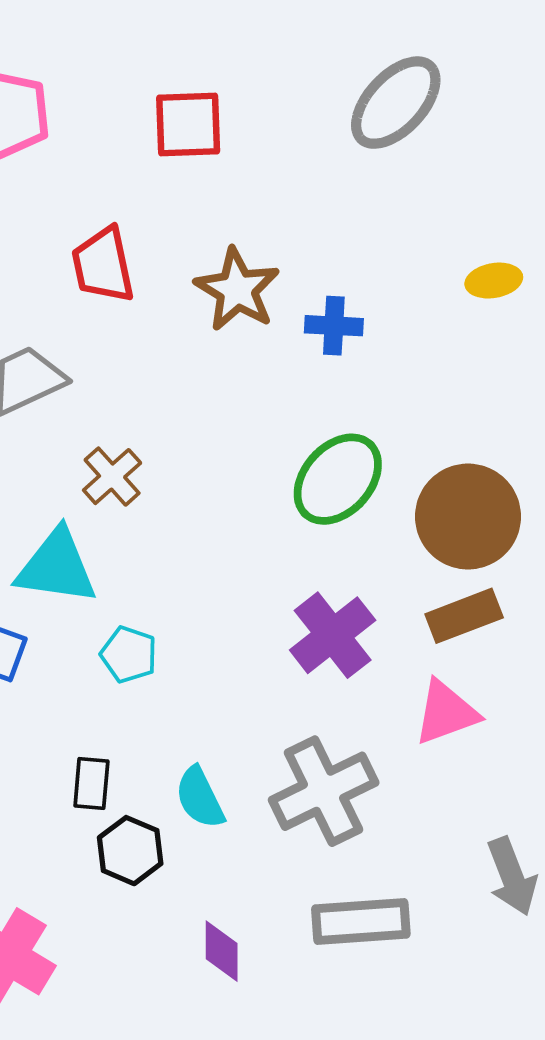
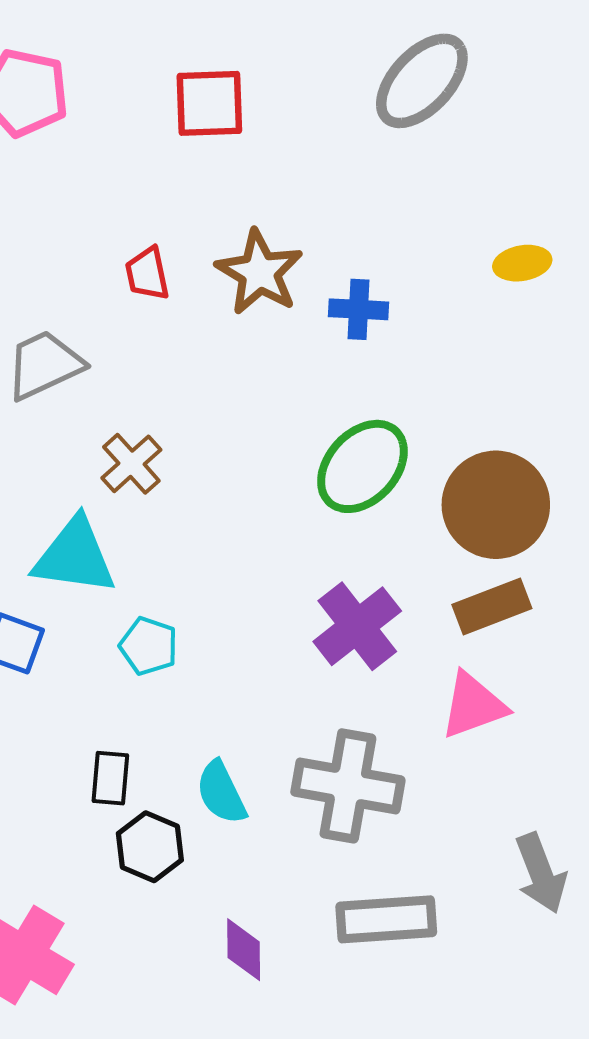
red trapezoid: (103, 265) -> (147, 274), moved, size x0.7
gray cross: (324, 791) -> (348, 786), turned 36

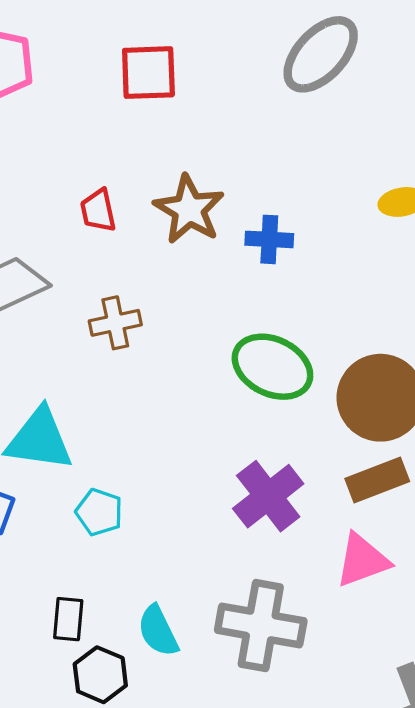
brown cross: (131, 464) -> (115, 323), moved, turned 30
green ellipse: (362, 466) -> (272, 367), turned 74

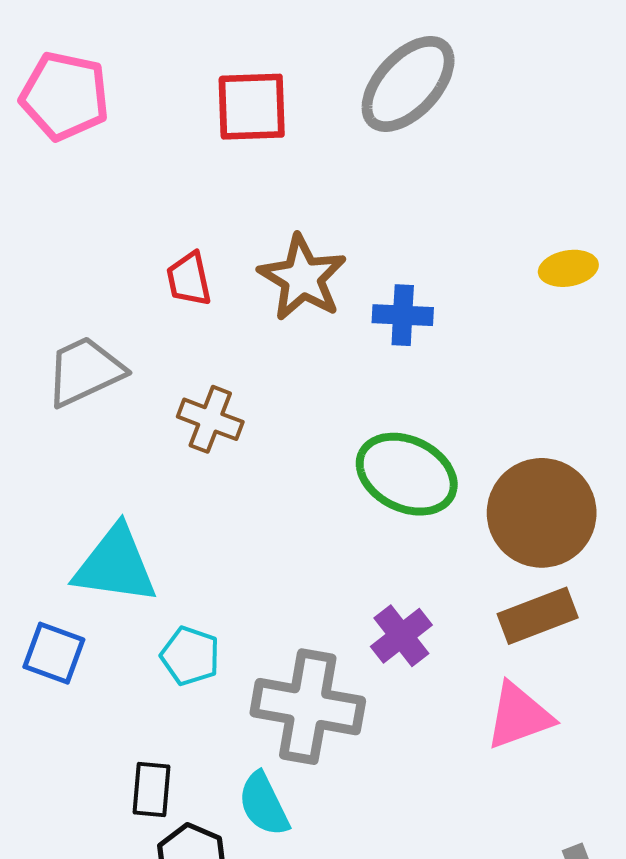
gray ellipse: (321, 54) -> (408, 84), moved
brown cross: (115, 323) -> (210, 419), turned 33
purple cross: (268, 496) -> (401, 636), size x0.7
gray cross: (261, 626) -> (308, 707), moved

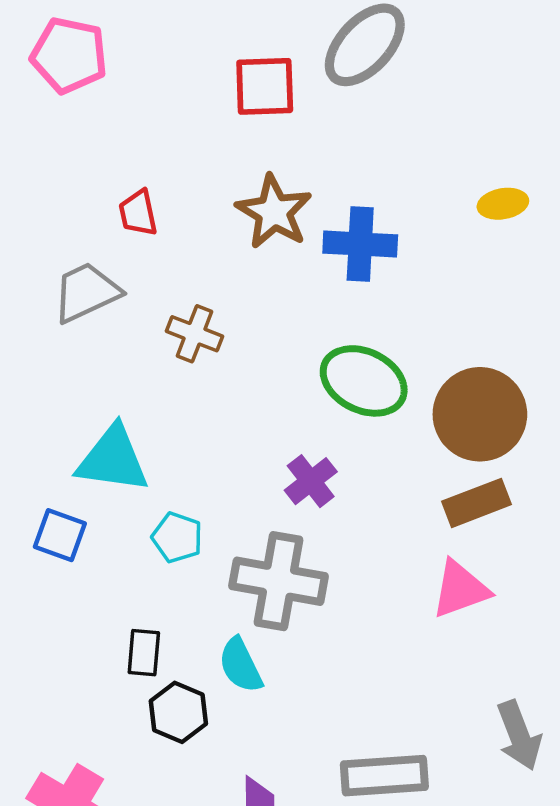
red square: (252, 107) -> (265, 86), moved
red trapezoid: (189, 279) -> (138, 213), moved
blue cross: (403, 315) -> (360, 244), size x1.4
purple cross: (401, 636) -> (311, 481), moved

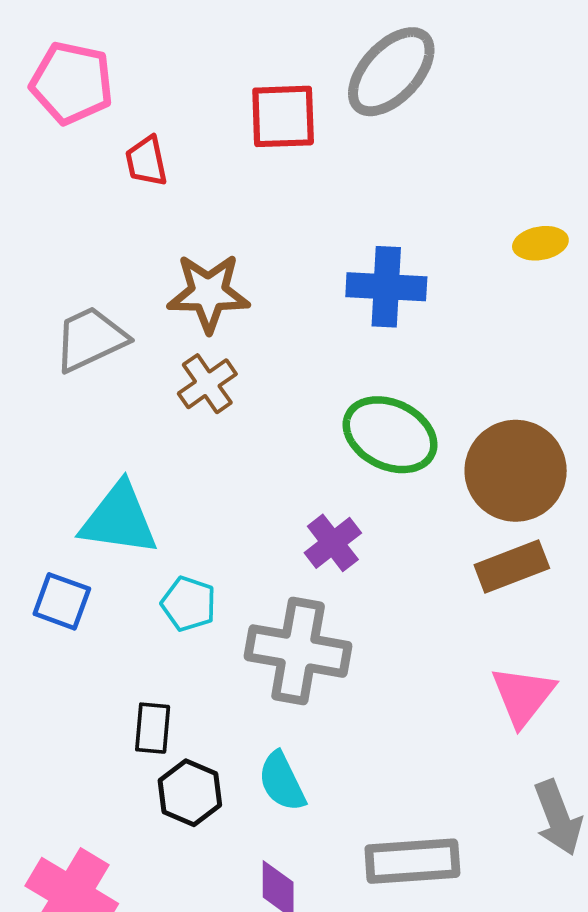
brown star: (274, 212) -> (209, 293), moved, turned -30
red trapezoid: (138, 213) -> (146, 161), moved
brown cross: (194, 334) -> (207, 384), turned 34
pink triangle: (460, 589) -> (523, 696), moved, turned -32
cyan semicircle: (241, 665) -> (282, 782), moved

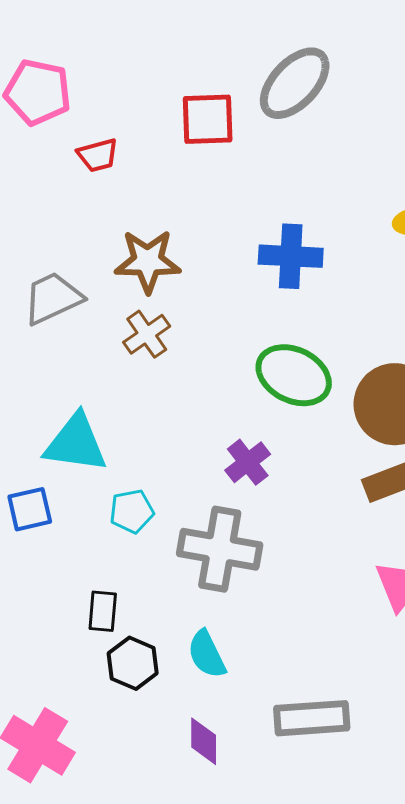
red trapezoid: (146, 161) -> (98, 155), turned -93
blue square: (62, 601) -> (30, 509), turned -33
cyan pentagon: (189, 604) -> (132, 511), turned -30

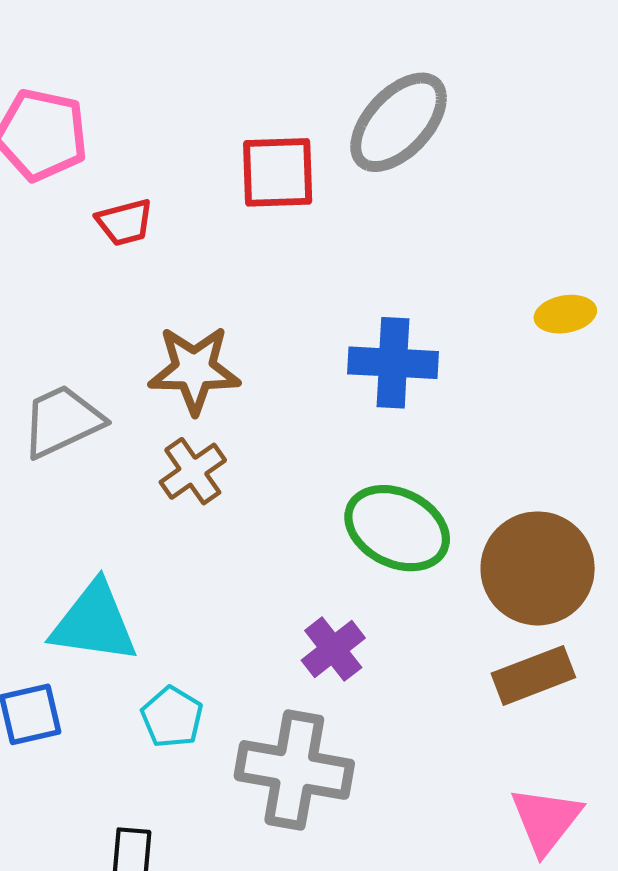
cyan pentagon: (132, 511) -> (172, 717), turned -30

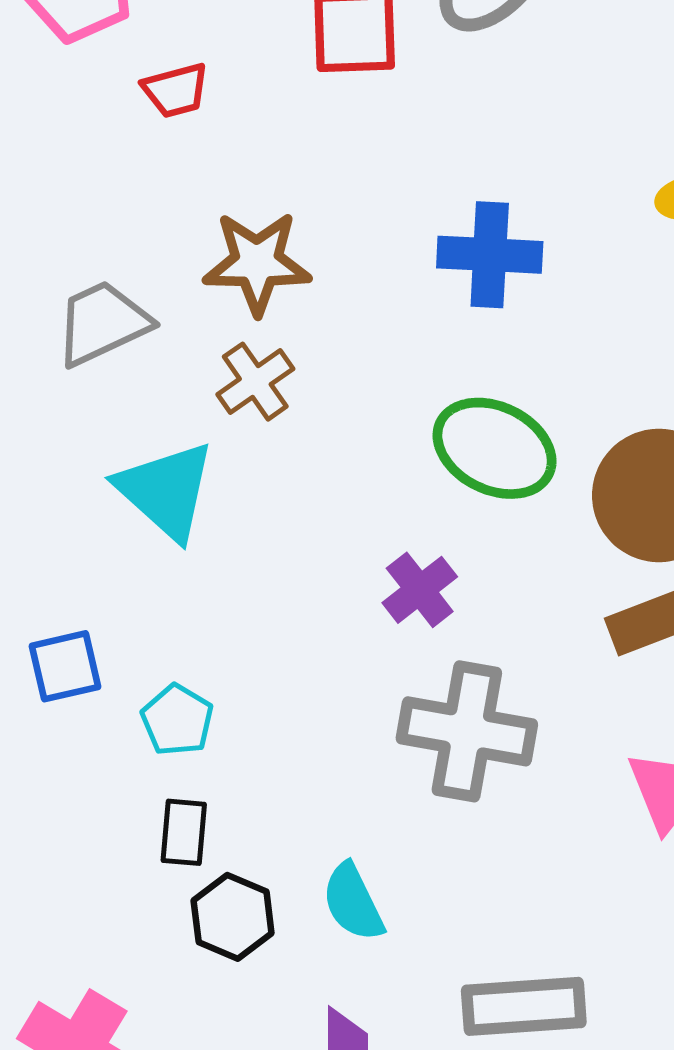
cyan triangle: (94, 623) -> (166, 491), moved, turned 34
cyan pentagon: (172, 717) -> (177, 720), moved
gray cross: (294, 770) -> (467, 731), moved

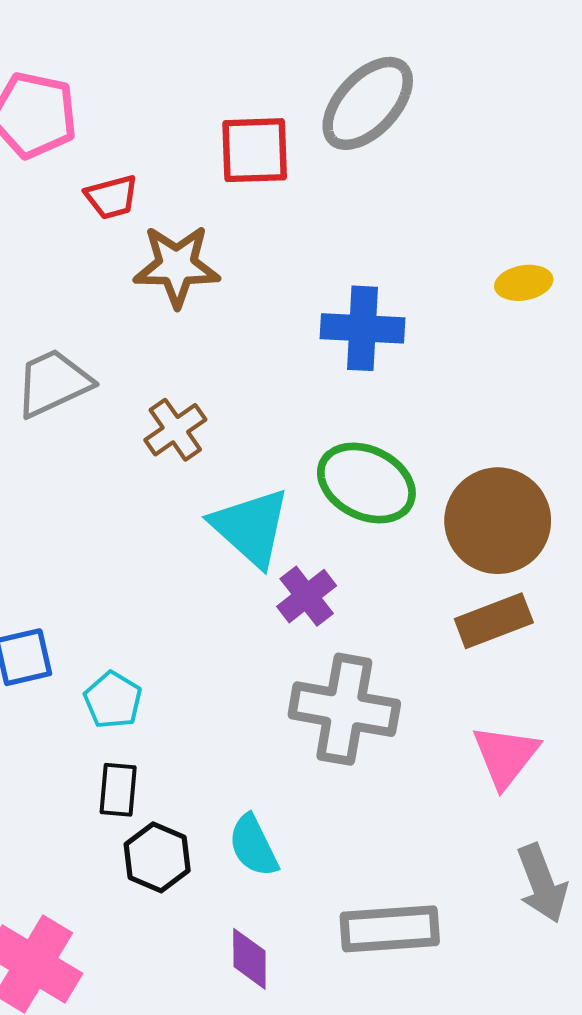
brown star: (257, 263) -> (177, 266), moved
cyan triangle: (166, 491) -> (251, 527), moved

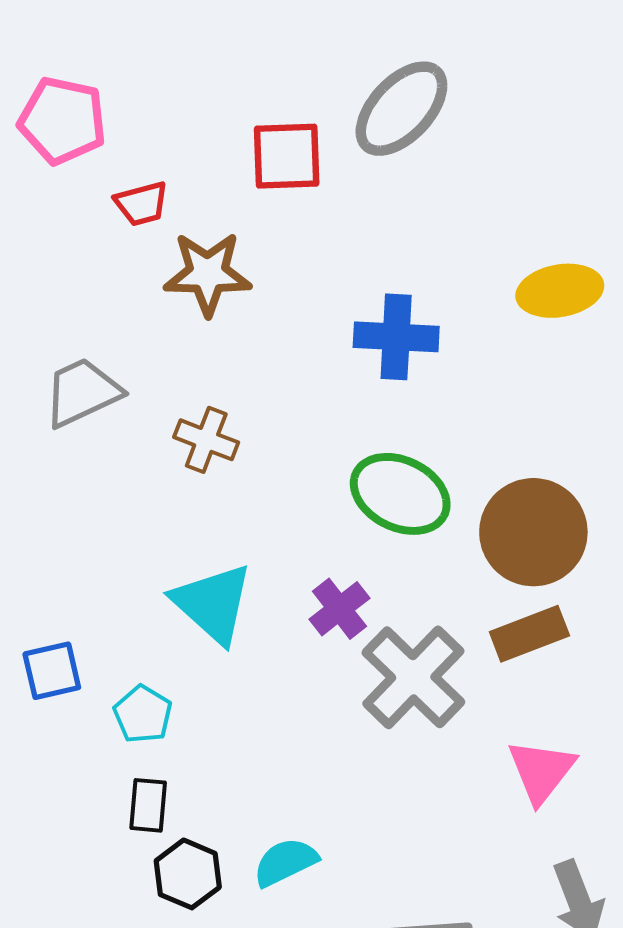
yellow ellipse: (524, 283) -> (560, 291), size x1.5
brown cross: (175, 430) -> (206, 440), turned -34
cyan triangle: (251, 527) -> (213, 603), moved
gray cross: (344, 709) -> (413, 677), moved, turned 34
cyan semicircle: (253, 846) -> (285, 862), turned 90

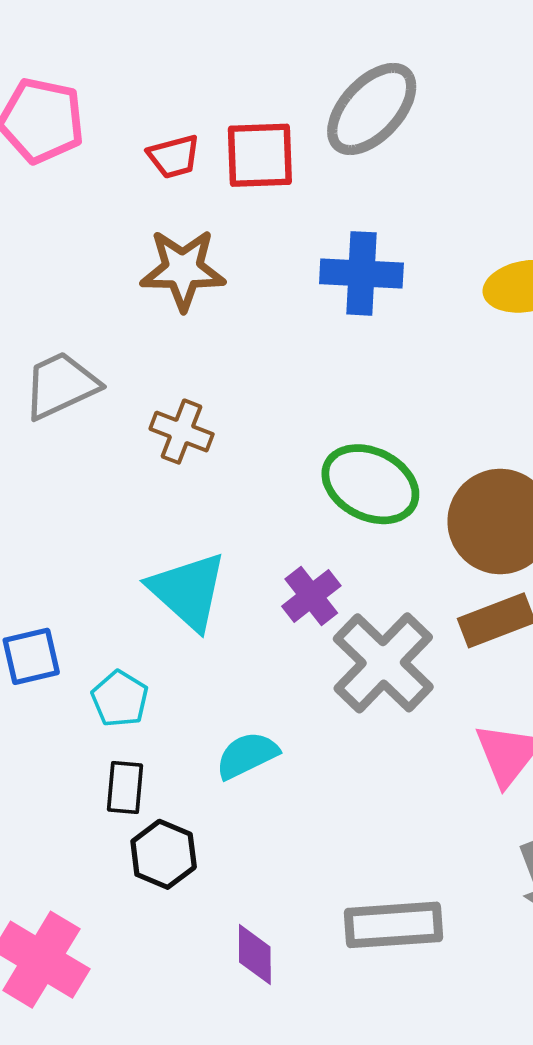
red trapezoid: (142, 204) -> (174, 157), moved
blue cross: (396, 337) -> (361, 273), moved
cyan semicircle: (285, 862) -> (247, 755), moved

